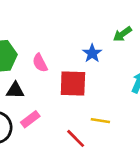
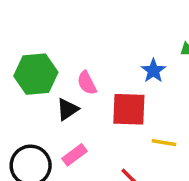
black triangle: (15, 90) -> (67, 109), moved, turned -36
yellow line: (100, 121) -> (164, 143), moved

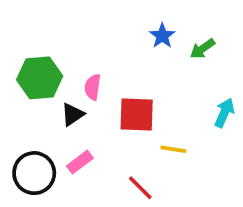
blue star: (153, 71) -> (162, 36), moved
pink semicircle: (87, 83) -> (93, 87), turned 35

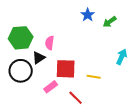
red square: (137, 115) -> (66, 69), moved
pink rectangle: (80, 162) -> (51, 87), moved
black circle: (34, 173) -> (21, 71), moved

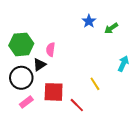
red square: (66, 69) -> (54, 92), moved
yellow line: (94, 77) -> (95, 84), turned 48
pink rectangle: (51, 87) -> (26, 102), moved

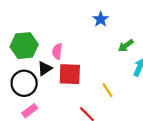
green arrow: (111, 28) -> (126, 46), moved
red square: (54, 92) -> (70, 74), moved

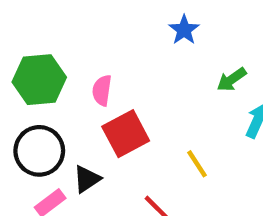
black triangle: (45, 68) -> (87, 179), moved
red square: (70, 74) -> (126, 134), turned -30

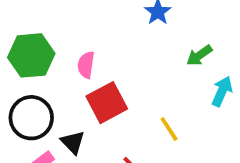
black triangle: (87, 179) -> (73, 142), turned -40

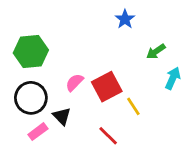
pink semicircle: (86, 65) -> (74, 82), moved, turned 36
red square: (107, 103) -> (107, 87), moved

